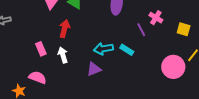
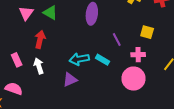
pink cross: (156, 18) -> (138, 55), moved, turned -32
yellow square: (184, 29) -> (147, 32), moved
pink circle: (173, 67) -> (133, 79), moved

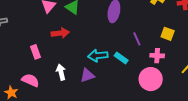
red arrow: (40, 39) -> (60, 33), turned 66
white arrow: (39, 66) -> (61, 72), moved

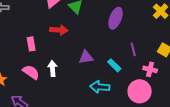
cyan arrow: (98, 56) -> (100, 87), moved
purple triangle: (87, 75) -> (86, 57), moved
pink semicircle: (30, 80) -> (31, 72), moved

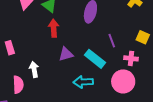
red arrow: (59, 30) -> (54, 28), moved, turned -90
cyan rectangle: (114, 65) -> (95, 59), size x1.5
pink semicircle: (31, 72) -> (18, 85), moved, turned 60

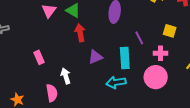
cyan rectangle: (95, 59) -> (125, 58), turned 55

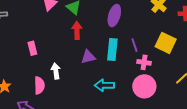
yellow square: (170, 31) -> (166, 43), size x1.5
pink cross: (161, 53) -> (144, 62), moved
cyan rectangle: (125, 58) -> (112, 49), moved

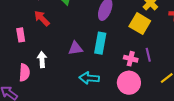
red arrow: (77, 30) -> (42, 18), moved, turned -48
yellow square: (166, 43) -> (140, 24), moved
purple line: (135, 45) -> (148, 55), moved

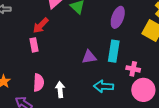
red arrow: (42, 18) -> (41, 26), moved, turned -90
pink cross: (131, 59) -> (133, 69), moved
white arrow: (42, 60) -> (60, 89), moved

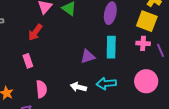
pink rectangle: (34, 45) -> (28, 61), moved
pink cross: (133, 69) -> (143, 43), moved
white arrow: (60, 89) -> (78, 87), moved, turned -63

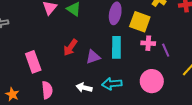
yellow square: (147, 21) -> (140, 22), moved
red arrow: (35, 32) -> (70, 47), moved
pink rectangle: (28, 61) -> (33, 62), size x1.5

